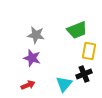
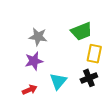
purple star: (32, 58) -> (34, 61), turned -30
cyan triangle: (64, 84) -> (58, 81), moved

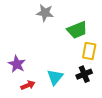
gray star: (38, 37) -> (45, 13), moved
purple star: (34, 61) -> (17, 64), moved, turned -30

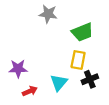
yellow rectangle: (89, 51) -> (78, 60), moved
purple star: (17, 64) -> (18, 69), turned -30

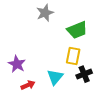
gray star: (48, 14) -> (45, 13), turned -30
purple star: (18, 69) -> (17, 64), turned 30

